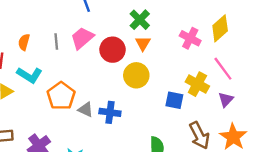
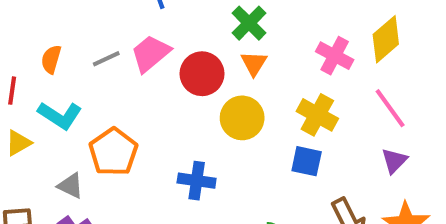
gray line: (56, 41) -> (106, 59), turned 70
yellow cross: (197, 84) -> (317, 115), moved
gray triangle: (86, 110) -> (71, 186), moved

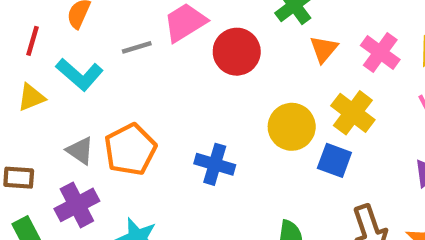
gray line: (106, 59) -> (137, 47), moved
orange triangle: (254, 63) -> (324, 49), moved
yellow circle: (242, 118) -> (292, 127), moved
orange pentagon: (113, 152) -> (130, 149), moved

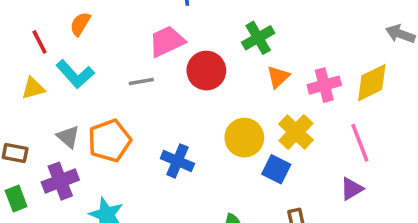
red line: (32, 41) -> (40, 42), turned -50
gray line: (137, 47) -> (141, 81), moved
pink cross: (380, 52) -> (324, 85), turned 32

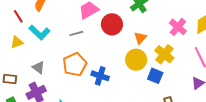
orange triangle: (278, 77) -> (140, 38), moved
pink cross: (324, 85) -> (178, 27), turned -30
orange pentagon: (109, 141) -> (75, 64), moved

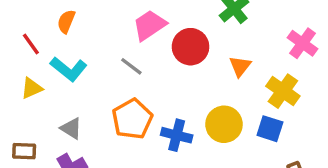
gray line: (76, 33) -> (131, 66), turned 56
yellow circle: (136, 60) -> (224, 124), moved

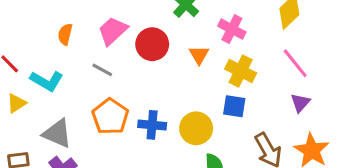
orange semicircle: (66, 21) -> (65, 34), moved
pink cross: (303, 43) -> (232, 29), moved
yellow circle: (224, 124) -> (196, 128), moved
gray triangle: (71, 128) -> (57, 133), size x1.5

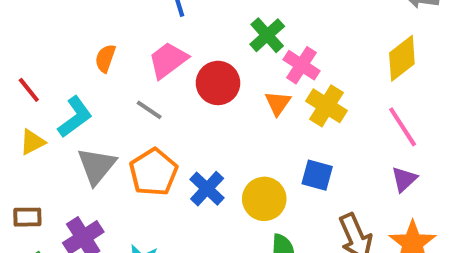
pink cross: (232, 29) -> (302, 65), moved
yellow cross: (241, 71) -> (326, 106), moved
cyan L-shape: (47, 81) -> (75, 117), turned -72
blue cross: (152, 125) -> (207, 189), turned 32
gray triangle: (57, 133) -> (97, 166), moved, turned 40

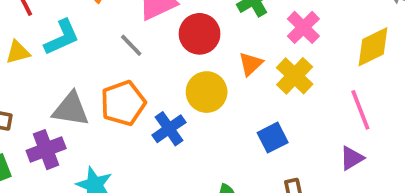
pink cross: (302, 65) -> (303, 27), moved
gray triangle: (97, 166) -> (71, 109), moved, turned 48
blue square: (317, 175) -> (273, 138), turned 36
yellow circle: (264, 199) -> (207, 92), moved

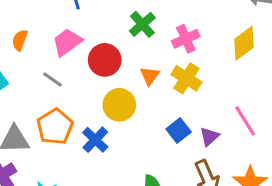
pink cross: (303, 27) -> (186, 39), turned 32
pink line: (360, 110) -> (245, 121), moved
purple triangle: (352, 158) -> (209, 137), moved

